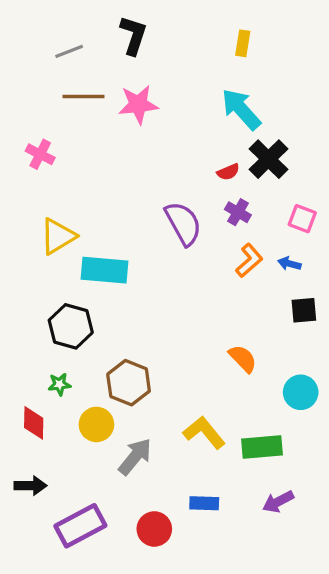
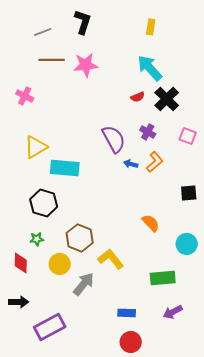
red semicircle: (228, 172) -> (138, 97), moved
blue arrow: (289, 264) -> (131, 164), moved
yellow L-shape: (204, 433) -> (111, 259), moved
red circle: (154, 529) -> (131, 342), moved

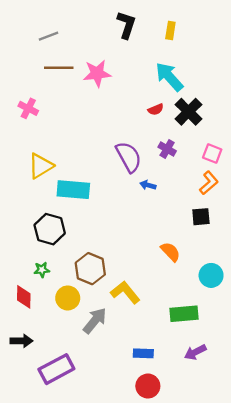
black L-shape: (83, 22) -> (126, 25), moved
orange L-shape: (155, 162) -> (209, 183), moved
black square: (189, 193) -> (201, 217), moved

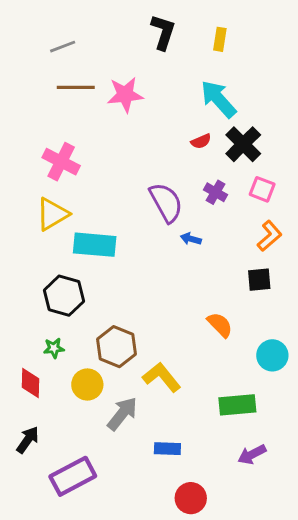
pink cross: (28, 108) -> (61, 162), moved, size x1.4
pink square: (212, 154) -> (262, 189), moved
black arrow: (21, 341) -> (28, 440), turned -55
blue rectangle: (143, 353) -> (167, 449), moved

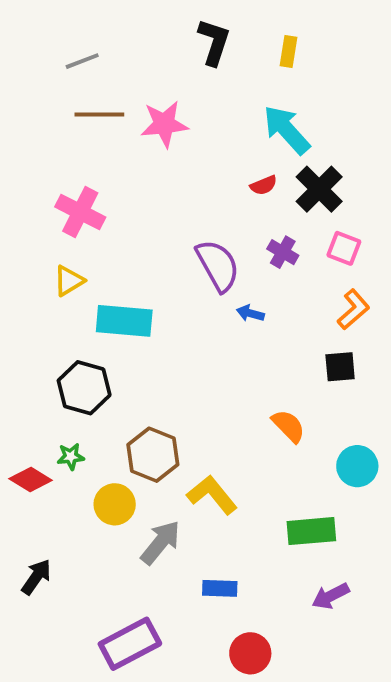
yellow triangle: (52, 214) -> (69, 281), size x0.7
red diamond: (31, 383) -> (31, 479), moved, turned -60
purple rectangle: (73, 476) -> (130, 644), moved

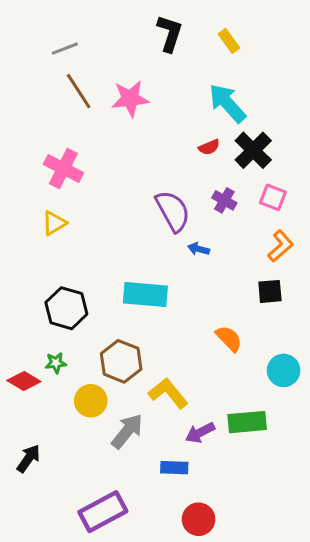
yellow rectangle: (288, 52) -> (229, 41), turned -45
brown line: (99, 115) -> (79, 91), turned 57
cyan rectangle: (124, 321) -> (145, 295), moved
purple arrow: (331, 596) -> (200, 433), moved

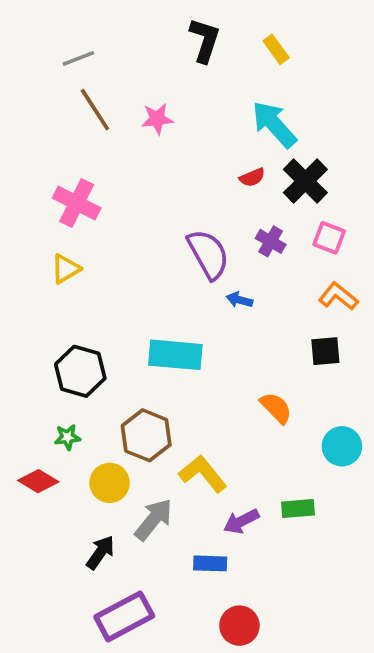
pink star: (130, 99) -> (157, 119), size x0.7
orange L-shape: (281, 246) -> (338, 296), turned -100
red diamond: (24, 381) -> (38, 481), moved
green rectangle: (247, 422) -> (298, 508), size x0.7
black arrow: (28, 458) -> (100, 552), moved

